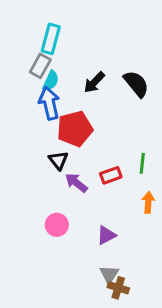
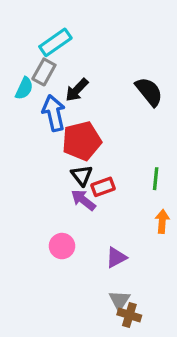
cyan rectangle: (51, 39) -> (55, 42), turned 40
cyan semicircle: (51, 81) -> (24, 88), moved
black arrow: (94, 82) -> (77, 90), moved
black triangle: (58, 160) -> (82, 175), moved
red rectangle: (111, 175) -> (103, 187), moved

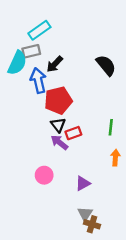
gray rectangle: (44, 72) -> (31, 51), turned 48
cyan semicircle: (24, 88) -> (17, 63), size x1.5

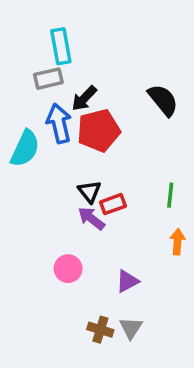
cyan rectangle: (39, 30) -> (61, 46), turned -65
cyan semicircle: (17, 63) -> (25, 148), moved
red pentagon: (58, 100) -> (99, 131), moved
brown cross: (92, 224) -> (100, 330), moved

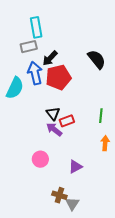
gray triangle: (131, 328) -> (72, 204), moved

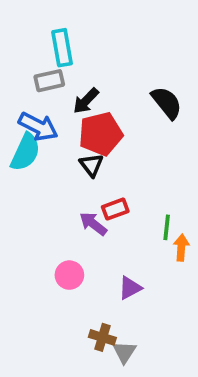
blue arrow: (35, 73) -> (38, 127), moved, turned 130
black triangle: (53, 113) -> (91, 165), moved
green line: (101, 116) -> (167, 227), moved

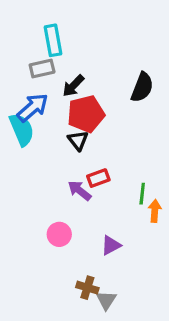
black semicircle: (167, 103) -> (142, 87), turned 60
blue arrow: (38, 127) -> (33, 108), turned -68
cyan semicircle: (25, 152) -> (22, 130), turned -48

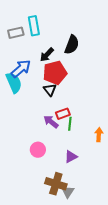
gray rectangle: (42, 68) -> (16, 33), moved
black semicircle: (142, 87) -> (72, 45), moved
green line: (142, 194) -> (70, 124), moved
brown cross: (87, 288) -> (56, 184), size x1.5

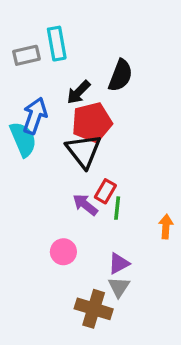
blue arrow: (21, 69) -> (35, 116), turned -30
black triangle: (50, 90) -> (84, 151), size x1.6
red rectangle: (63, 114) -> (105, 191), turned -40
gray triangle: (68, 192) -> (119, 287), moved

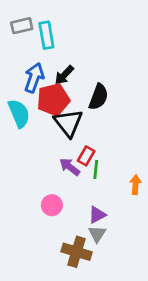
gray rectangle: (26, 55) -> (22, 26), moved
black semicircle: (120, 75) -> (98, 97), moved
blue arrow: (35, 116) -> (34, 78), moved
red pentagon: (92, 122) -> (53, 100), moved

